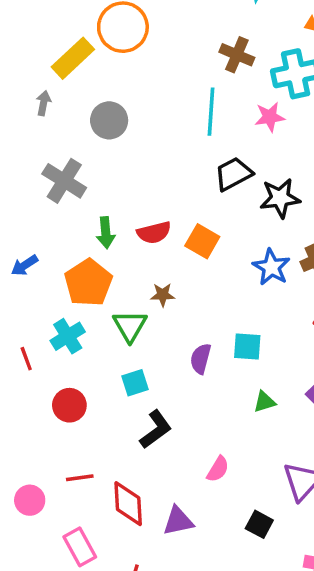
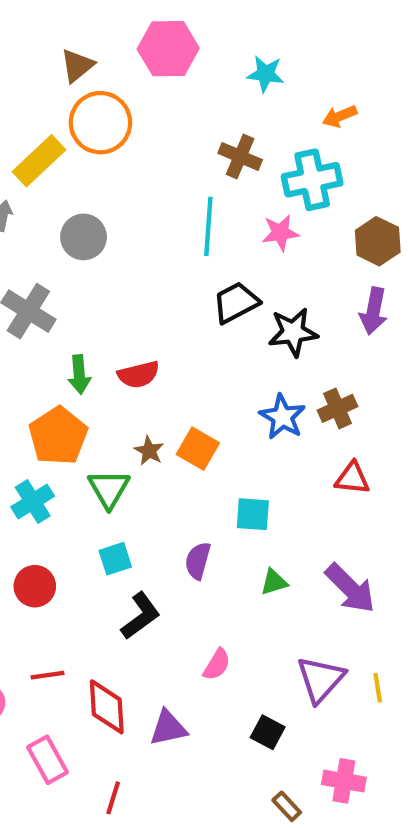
orange square: (202, 241) -> (198, 449), moved
brown star: (163, 295) -> (149, 451), turned 30
purple semicircle: (201, 359) -> (198, 561), moved

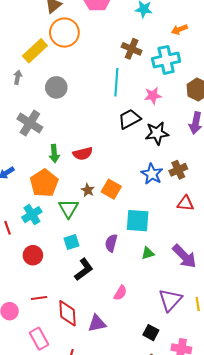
pink star: (280, 233) -> (153, 96), moved
cyan square: (253, 514) -> (138, 221), size x1.4
black square: (268, 732) -> (151, 333), moved

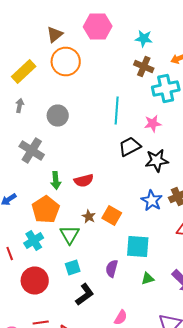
brown cross: (132, 49) -> (144, 66), moved
yellow rectangle: (35, 51) -> (24, 72), moved
red circle: (33, 255) -> (35, 280), size x1.4

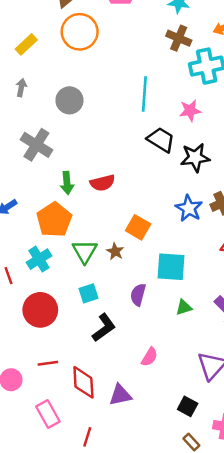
yellow rectangle: (24, 72) -> (26, 44), size x0.7
black trapezoid: (130, 146) -> (161, 140), turned 60
brown star: (89, 216) -> (115, 251), moved

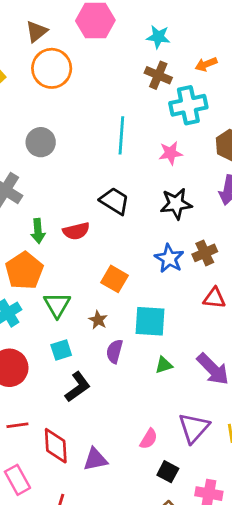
black trapezoid: (161, 140) -> (115, 201), moved
brown star: (115, 251) -> (98, 320), moved
pink semicircle: (149, 357) -> (149, 439), moved

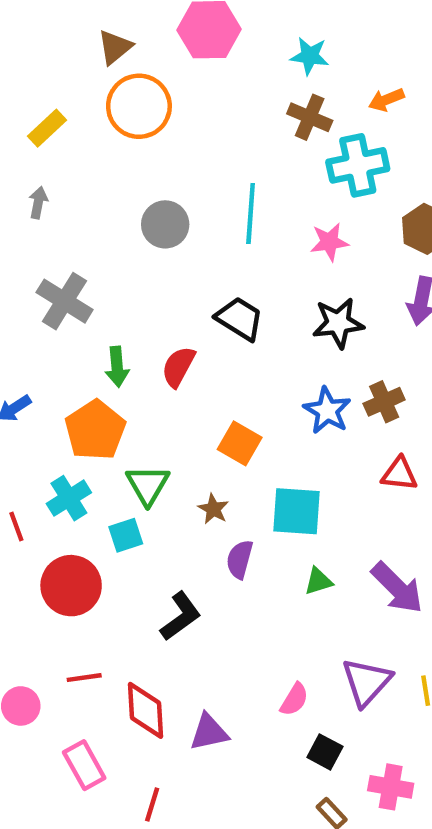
gray circle: (41, 142) -> (165, 224), moved
red semicircle: (76, 231) -> (178, 367), turned 132
cyan square: (61, 350) -> (126, 535), moved

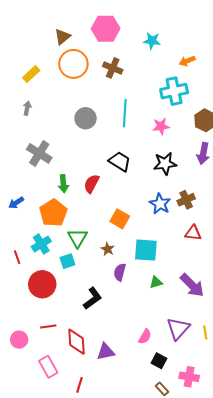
brown cross: (310, 117) -> (113, 68), moved

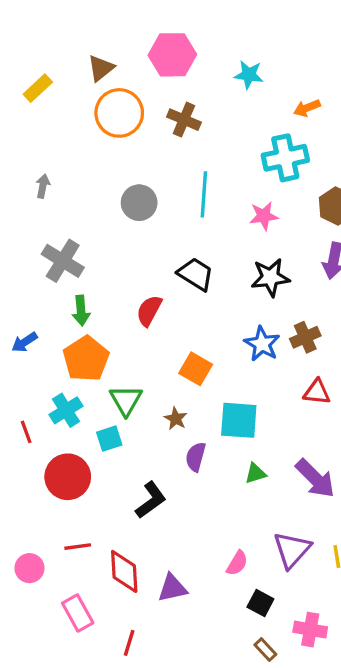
yellow rectangle: (31, 74) -> (38, 88), moved
green arrow: (63, 184) -> (81, 311), moved

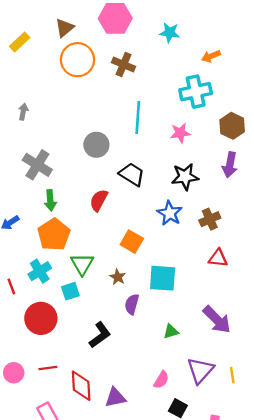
gray circle: (139, 203) -> (96, 145), moved
blue star: (262, 344) -> (170, 213), moved
green triangle: (255, 473) -> (171, 331), moved
pink circle: (29, 568) -> (14, 373), moved

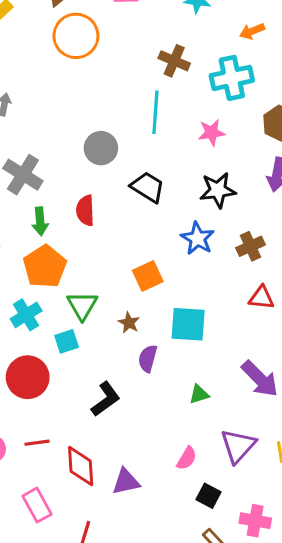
brown cross: (124, 64) -> (174, 61), moved
red semicircle: (99, 200) -> (85, 210), moved, turned -30
orange square: (132, 242) -> (148, 276), turned 35

